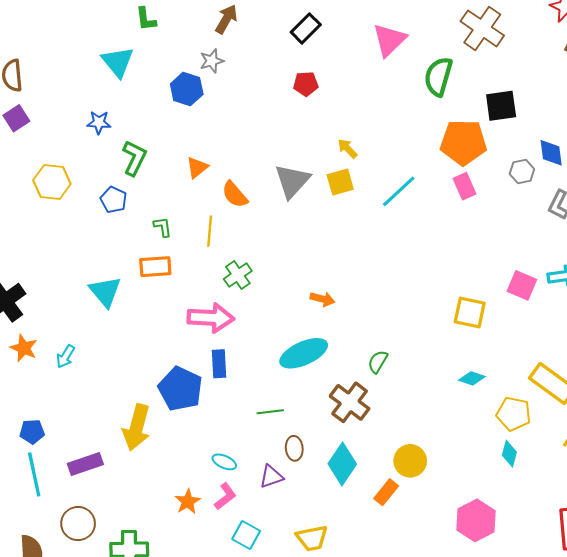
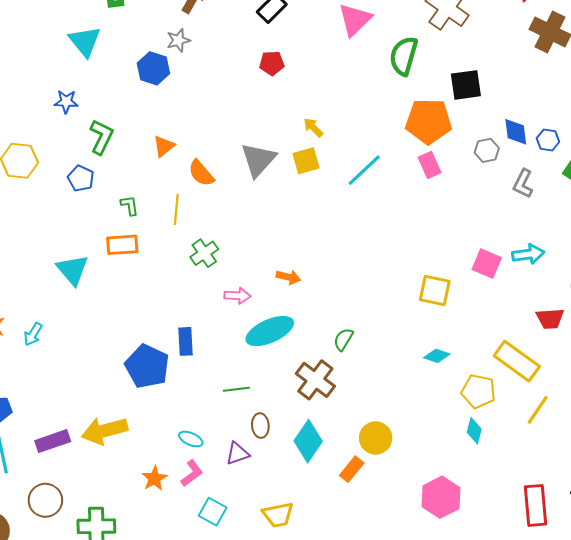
pink arrow: (211, 318) -> (237, 296), moved, size x0.6
yellow arrow: (137, 427) -> (105, 431), moved, turned 60

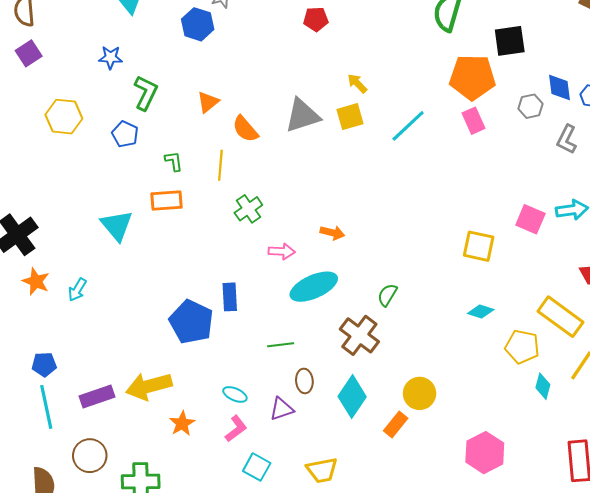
gray triangle: (258, 160) -> (302, 116), turned 30
cyan diamond: (474, 431) -> (543, 386), moved
orange star: (154, 478) -> (182, 423), moved

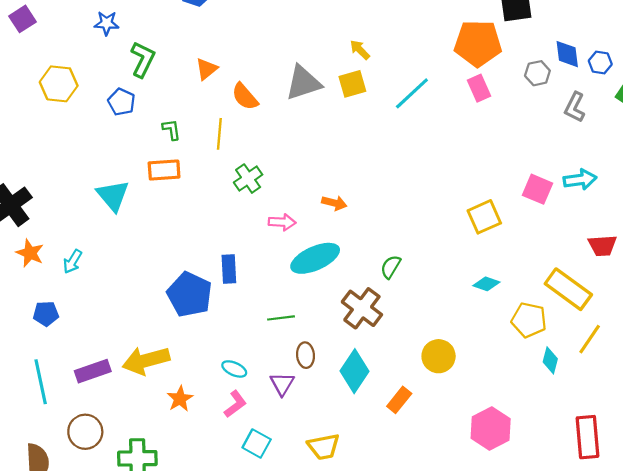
yellow square: (479, 246) -> (484, 217), turned -36
blue pentagon: (44, 364) -> (46, 314), moved
yellow circle: (420, 393) -> (439, 356), moved
purple triangle: (282, 409) -> (282, 384), turned -40

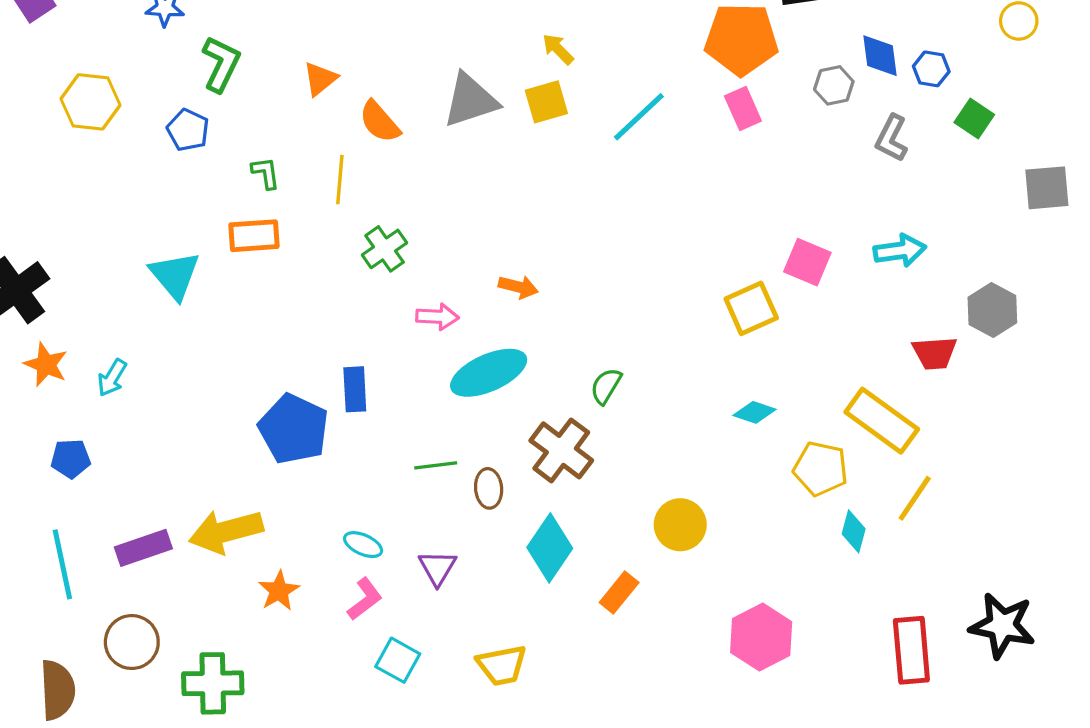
pink square: (537, 189) -> (807, 262), moved
brown ellipse: (306, 355) -> (489, 488), moved

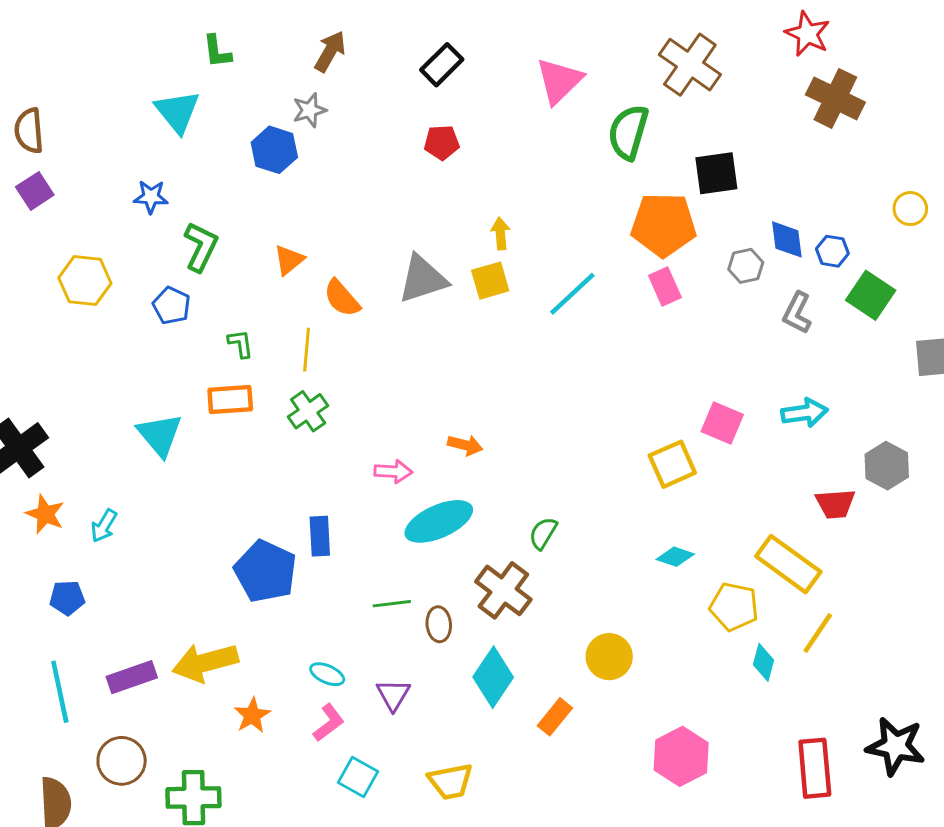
yellow arrow: (558, 49) -> (500, 234), turned 40
green square: (974, 118) -> (871, 295), size x1.4
green cross: (385, 249) -> (308, 411), moved

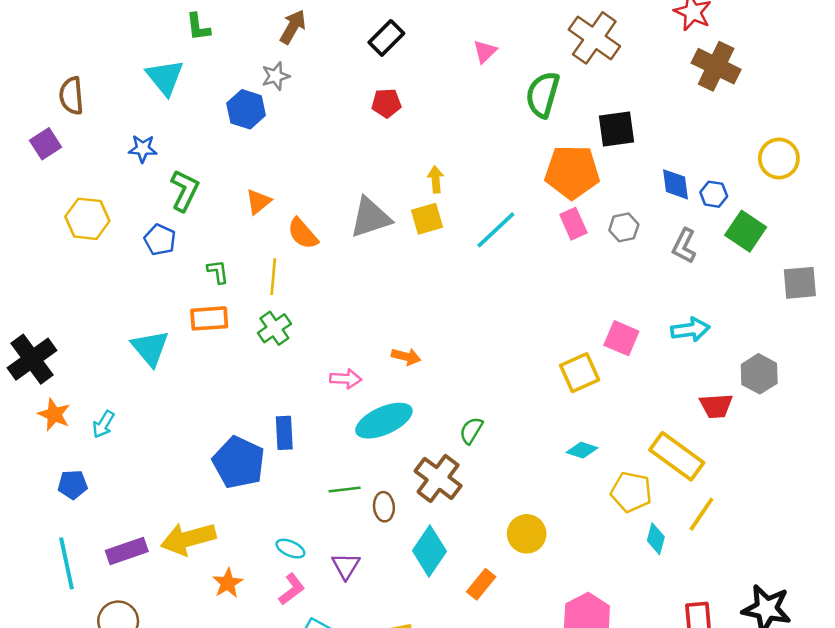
pink triangle: (559, 81) -> (485, 51), size x0.6
brown semicircle: (29, 131) -> (71, 96), moved
yellow circle: (910, 209) -> (779, 159), size x1.4
gray hexagon: (746, 266) -> (624, 227), moved

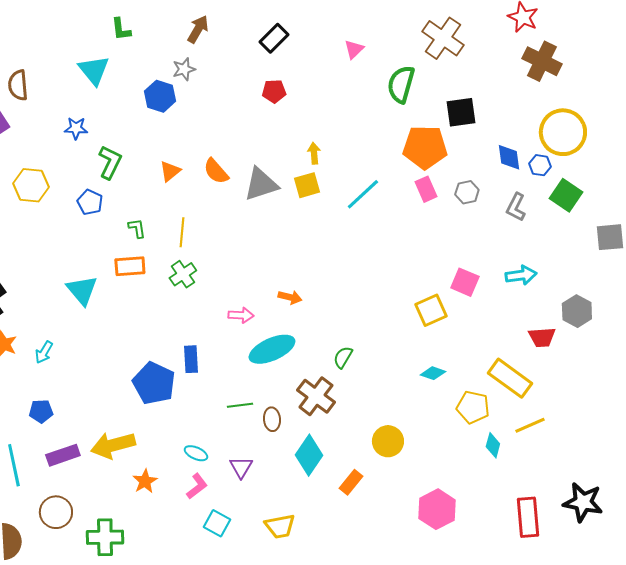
yellow circle: (779, 159) -> (563, 132), moved, size x1.4
orange semicircle: (303, 234) -> (216, 171), moved
blue pentagon: (73, 485) -> (41, 411), moved
yellow line: (701, 514) -> (530, 425), turned 32

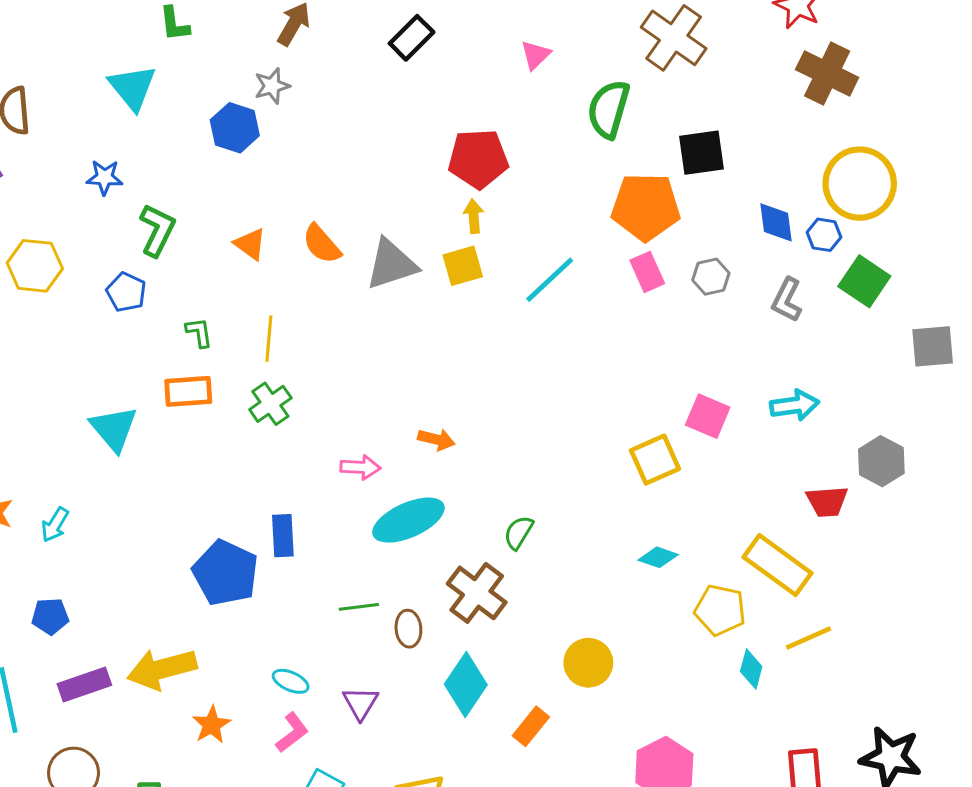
red pentagon: (274, 91) -> (478, 159), moved, size x1.6
orange triangle: (170, 171) -> (250, 244), turned -45

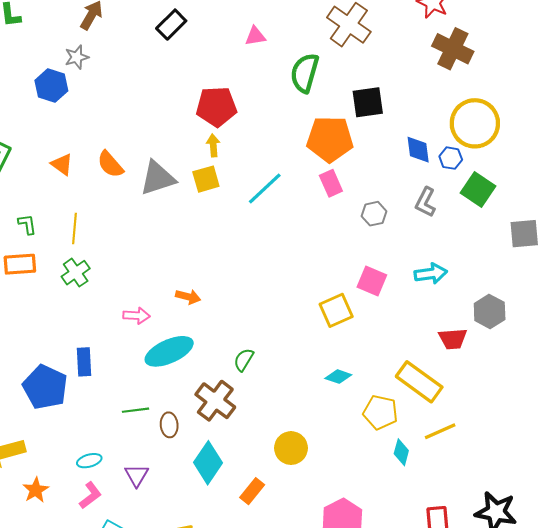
pink triangle: (536, 55) -> (255, 36), turned 35
gray hexagon: (711, 277) -> (374, 214), moved
cyan ellipse: (291, 681) -> (89, 461), turned -40

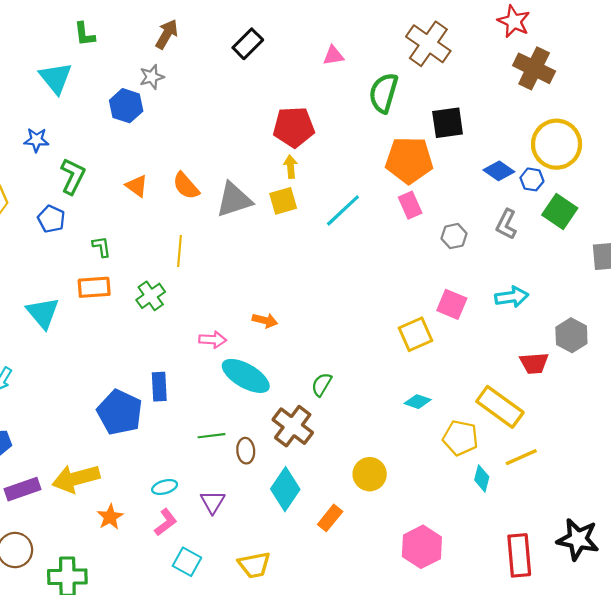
blue diamond: (418, 150) -> (499, 171), turned -48
yellow line: (75, 228) -> (180, 251), moved
cyan ellipse: (169, 351) -> (246, 376), turned 54

